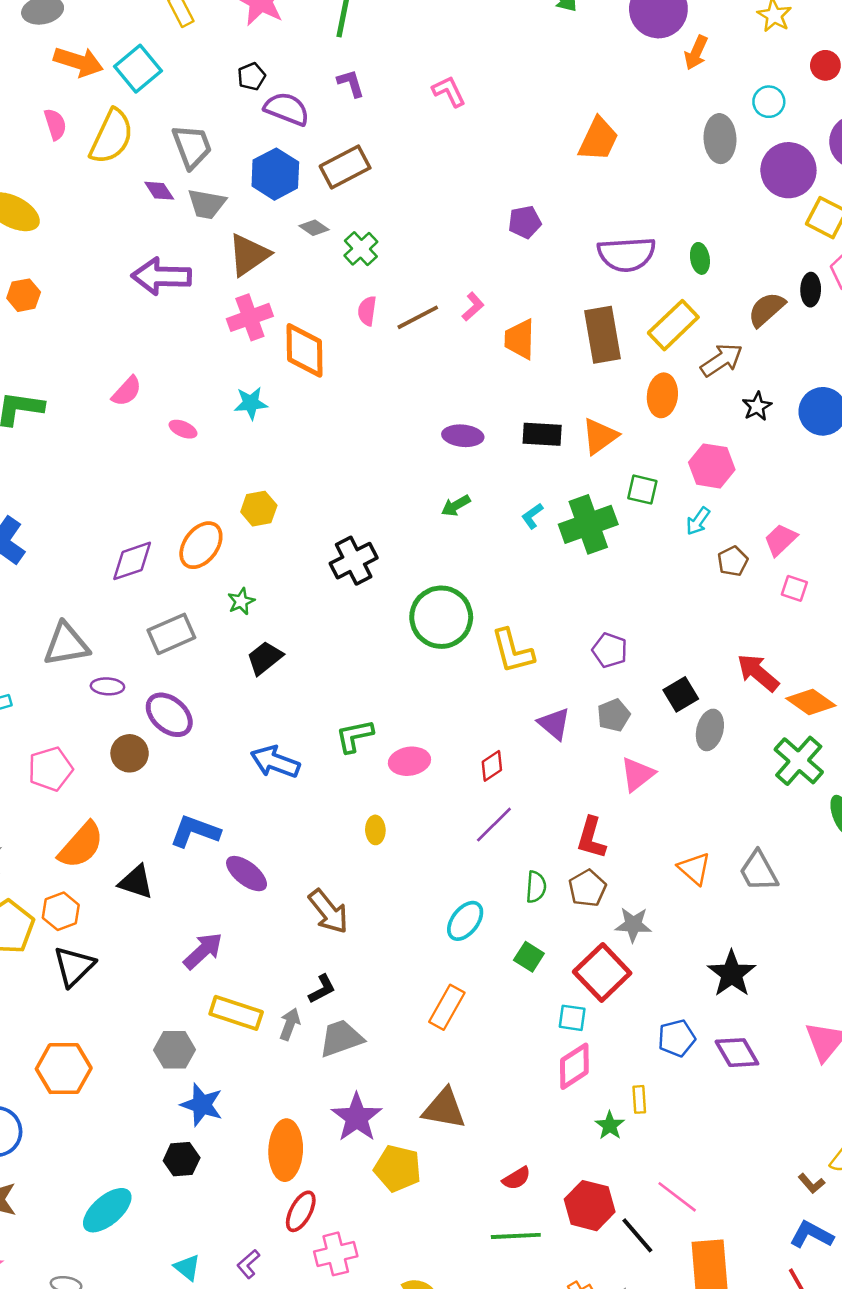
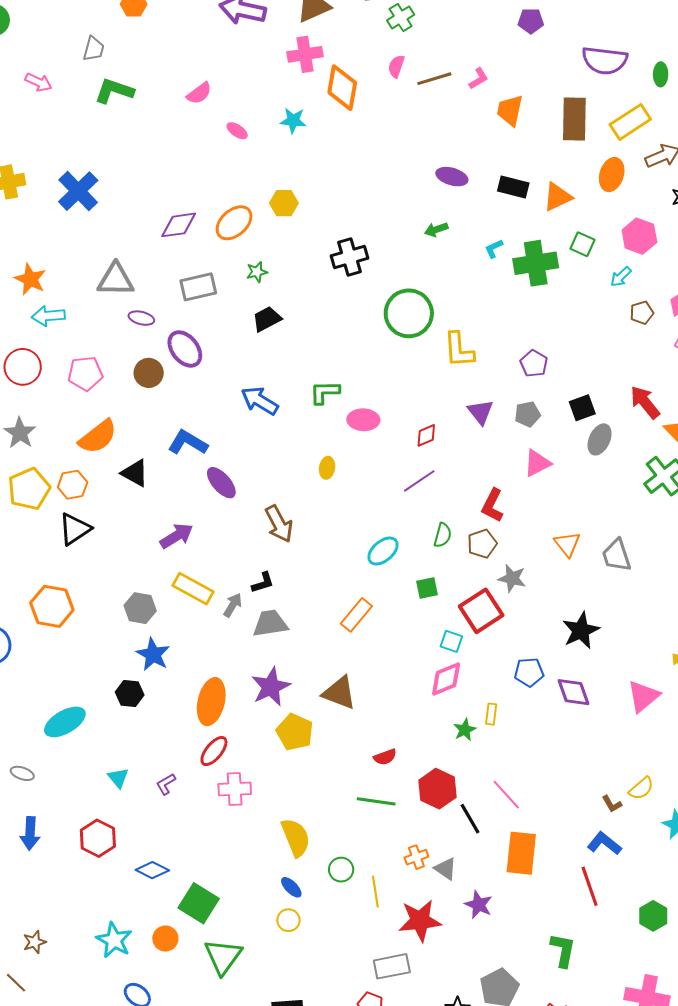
green square: (529, 957) -> (427, 588), turned 35

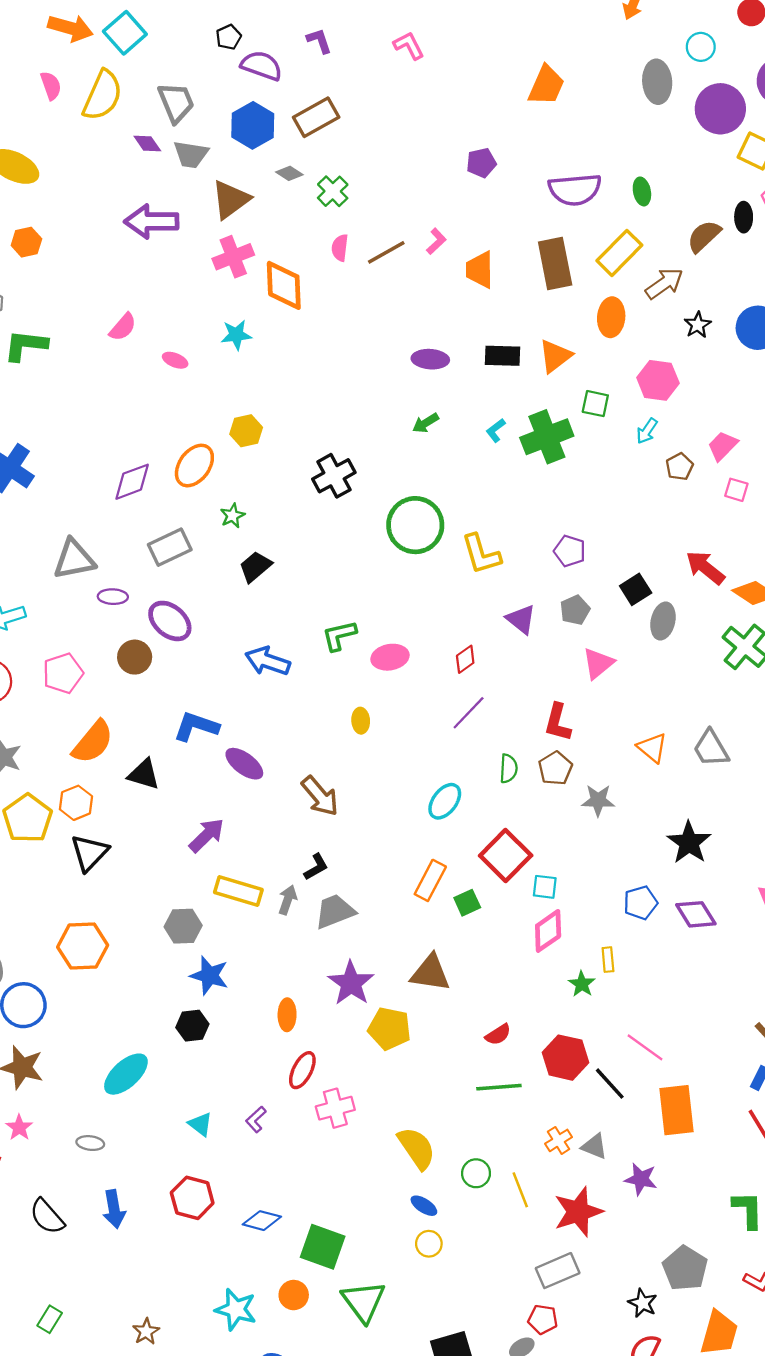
green square: (427, 588) -> (467, 903), moved
red square: (481, 611) -> (506, 856), moved
orange ellipse: (211, 702) -> (287, 1015), size x0.6

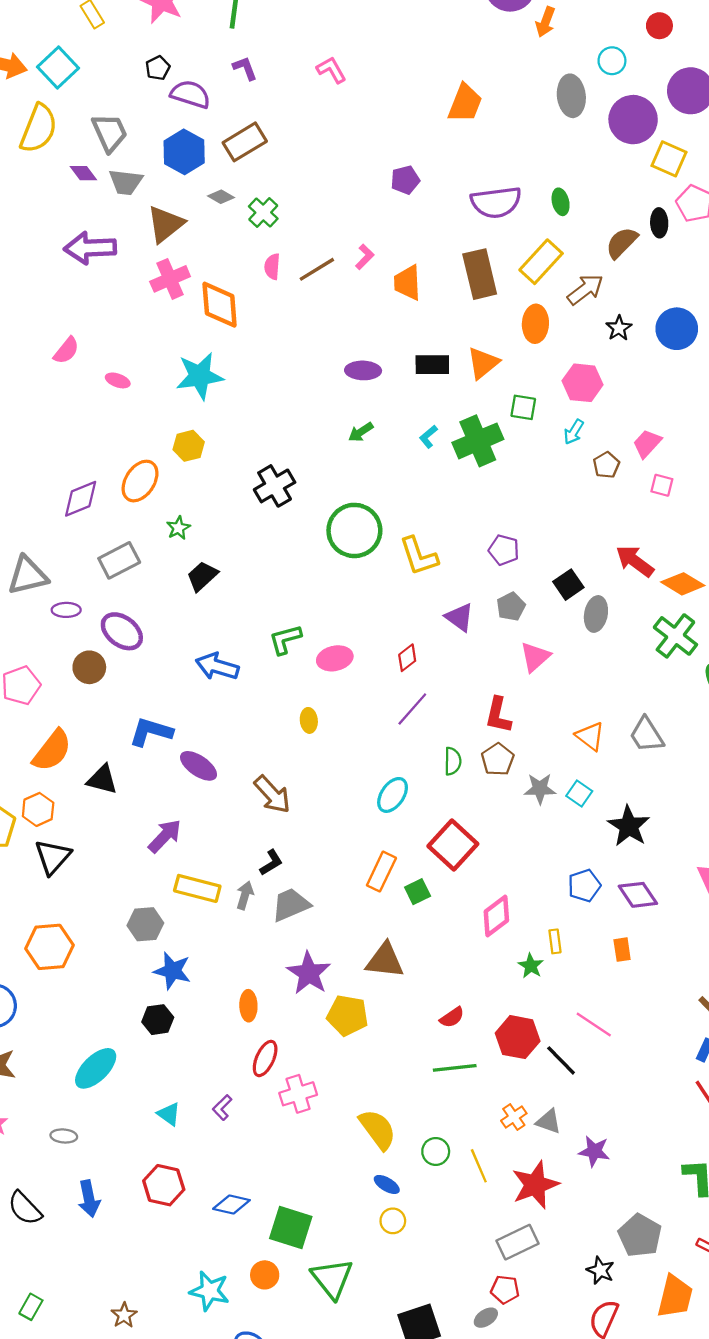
cyan star: (236, 335) -> (200, 376), moved, size x1.6
cyan square: (545, 887) -> (579, 793), moved, turned 30
orange rectangle: (676, 1110) -> (622, 950), moved, size x0.5

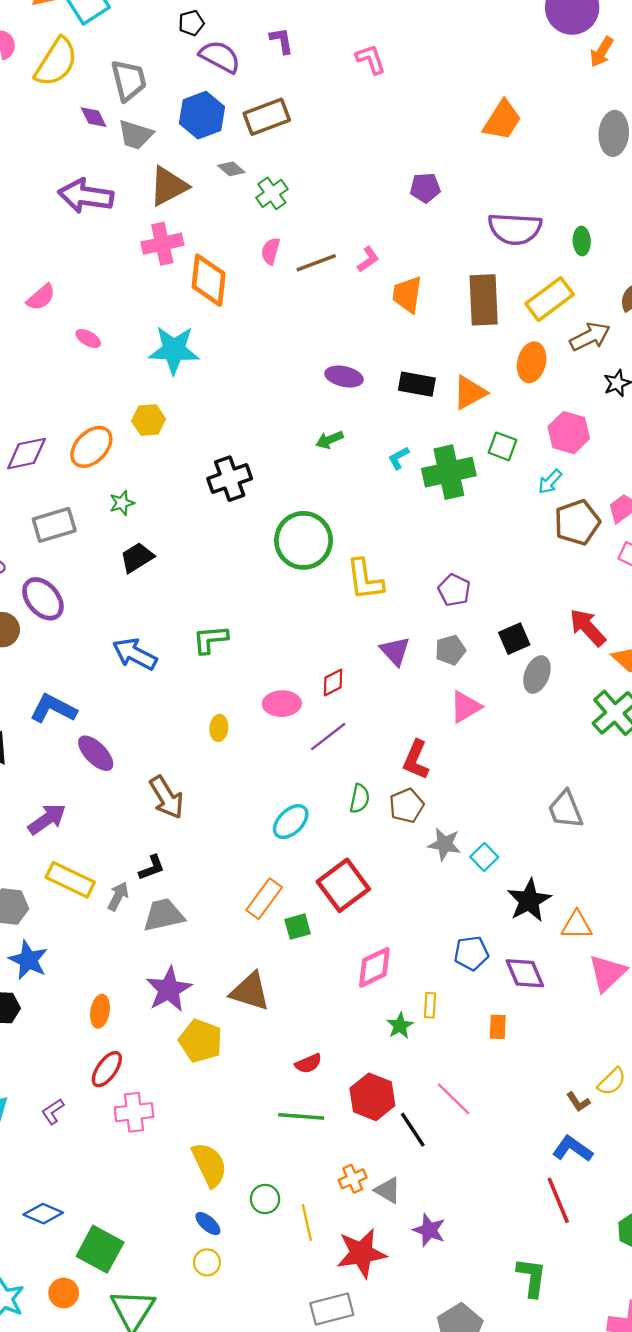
brown pentagon: (606, 465) -> (577, 522), size x1.6
pink ellipse: (335, 658) -> (282, 704), moved
orange triangle: (590, 736) -> (577, 925), moved, turned -48

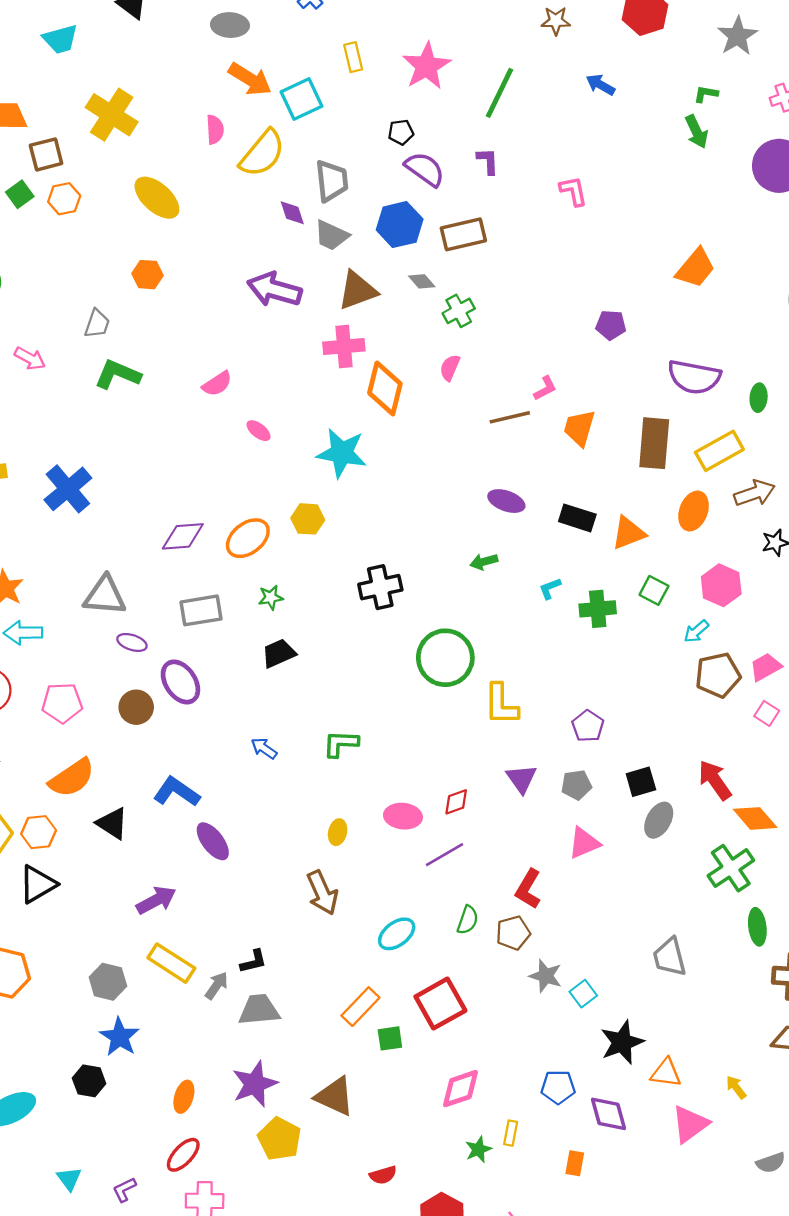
brown line: (316, 263) -> (510, 417), moved
green cross: (449, 472) -> (598, 609), size x0.7
blue arrow: (135, 654) -> (264, 748), size x0.6
brown arrow: (166, 797) -> (322, 893), moved

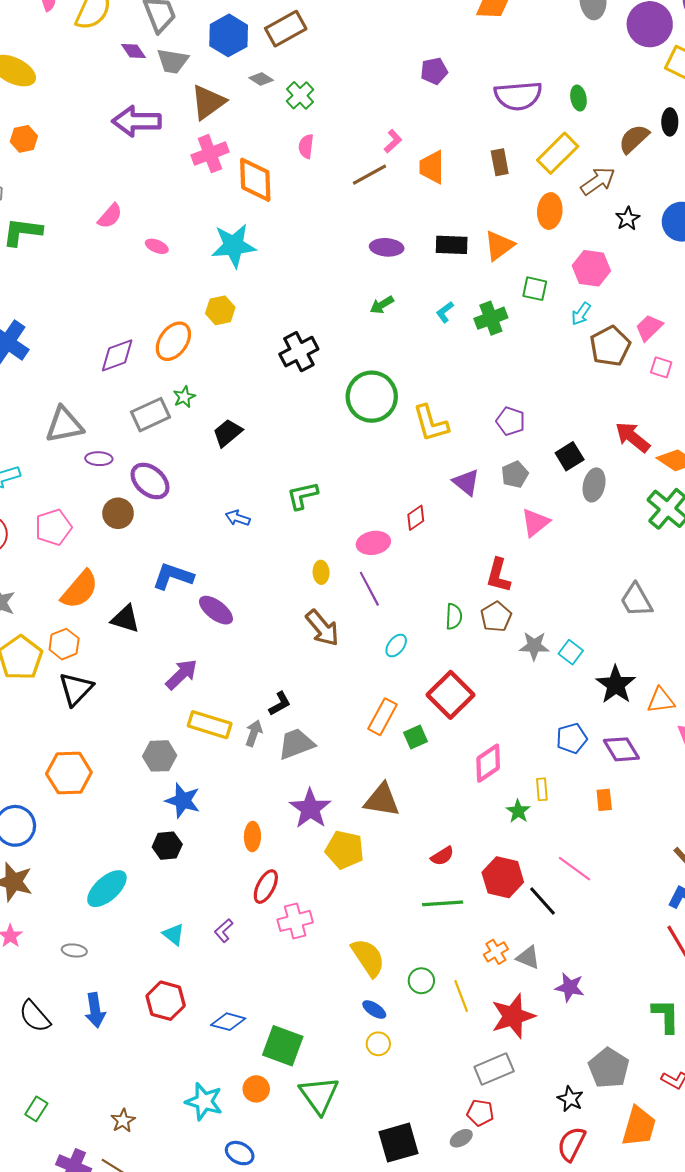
brown rectangle: (654, 443) -> (500, 162), size x0.6
green star: (271, 597) -> (184, 397), moved
purple line: (445, 855) -> (369, 589), moved, turned -72
cyan ellipse: (397, 934) -> (396, 646), size x0.7

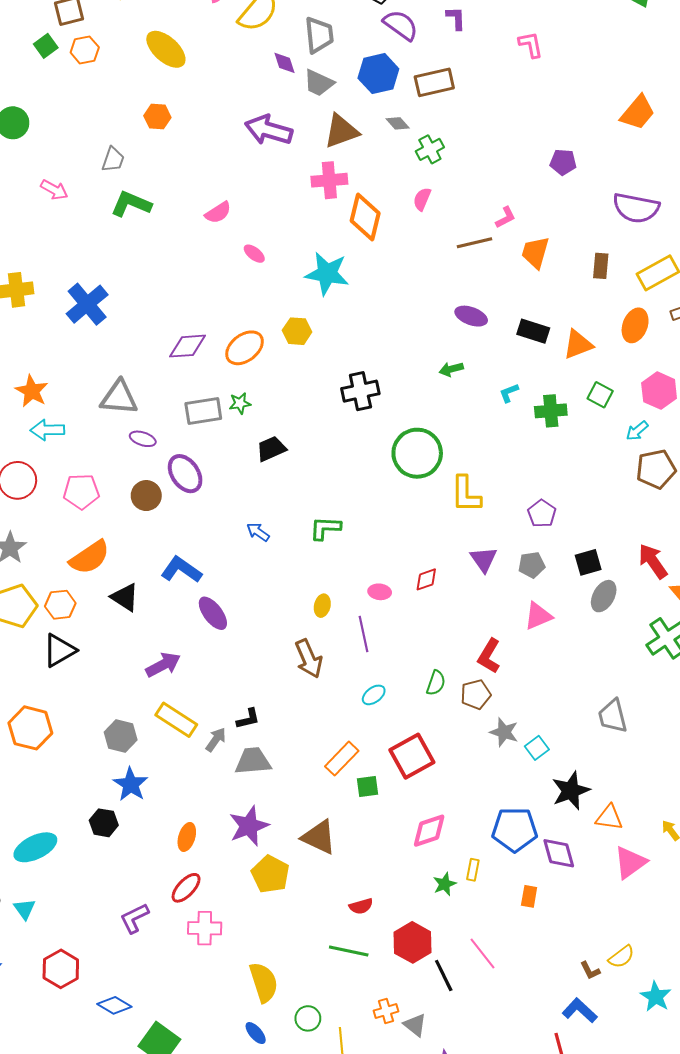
pink ellipse: (373, 543) -> (380, 592), size x0.7
blue pentagon: (572, 738) -> (515, 830), size x1.5
purple L-shape: (224, 931) -> (134, 918), size x1.4
cyan triangle: (174, 934) -> (25, 909), moved

